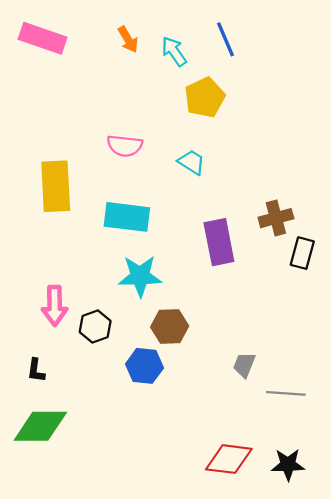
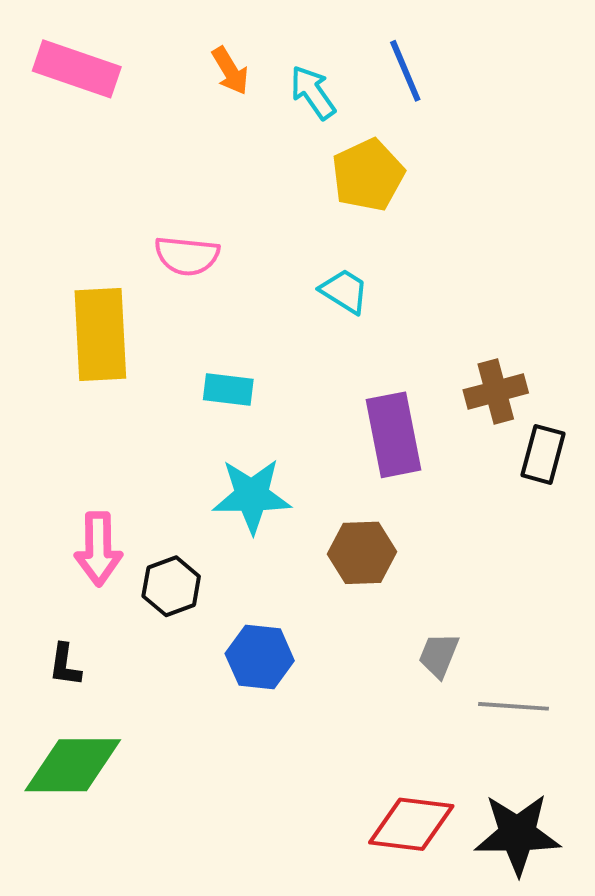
pink semicircle: (125, 146) -> (187, 256), moved
cyan rectangle: (127, 217) -> (228, 390), size x0.6
brown hexagon: (170, 327) -> (362, 553), moved
black star: (288, 465) -> (517, 834), size x1.4

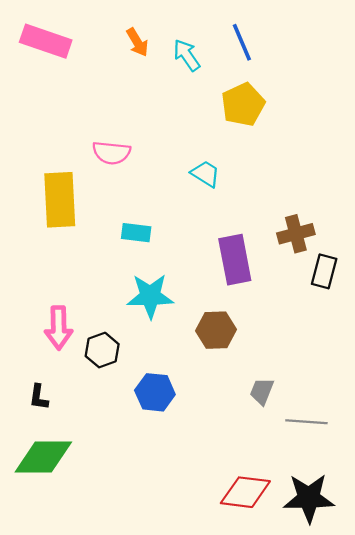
yellow pentagon: (368, 175) -> (243, 105), moved

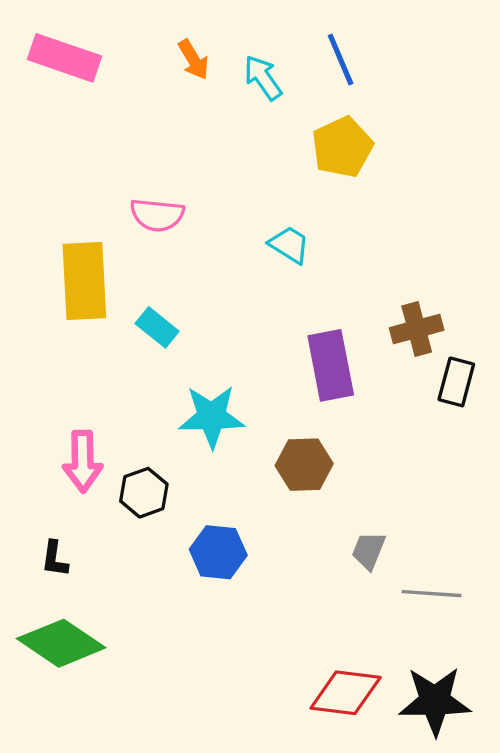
cyan rectangle: (136, 233) -> (157, 327), moved, turned 32
green diamond: (43, 457) -> (61, 643), turned 34

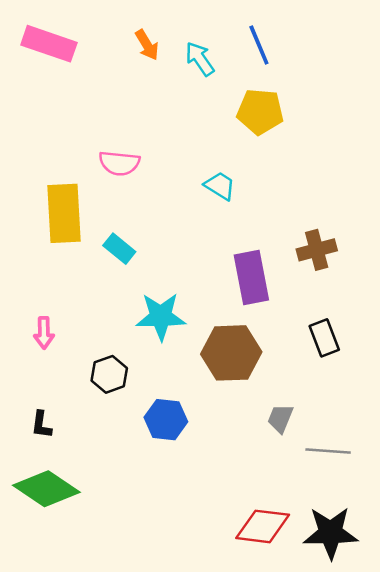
yellow pentagon: (342, 147) -> (260, 112), turned 30
black rectangle: (456, 382) -> (324, 338), moved, turned -36
pink arrow: (83, 461) -> (44, 333), moved, size x0.7
brown hexagon: (304, 465) -> (231, 353), size x1.4

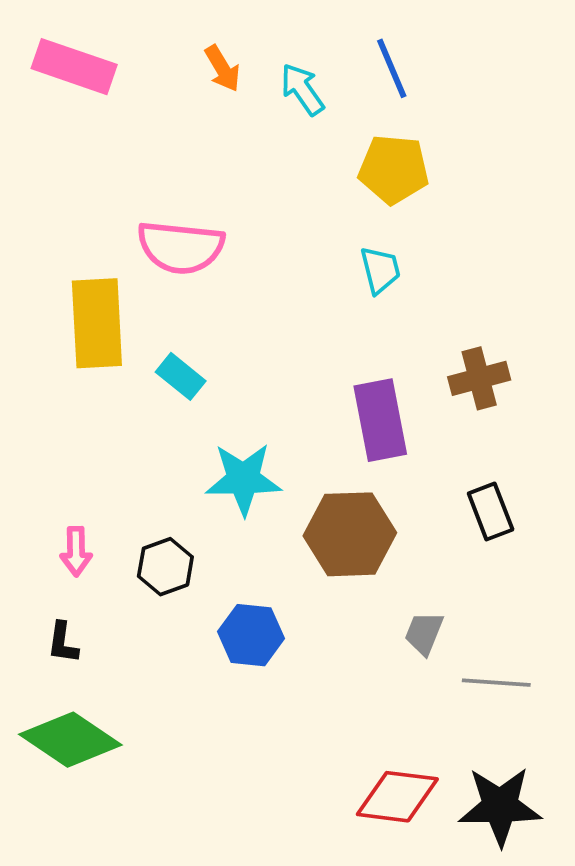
pink semicircle: (119, 163) -> (181, 247), size x1.4
cyan trapezoid: (220, 186) -> (380, 270), moved, turned 44
pink arrow: (44, 333) -> (76, 551), moved

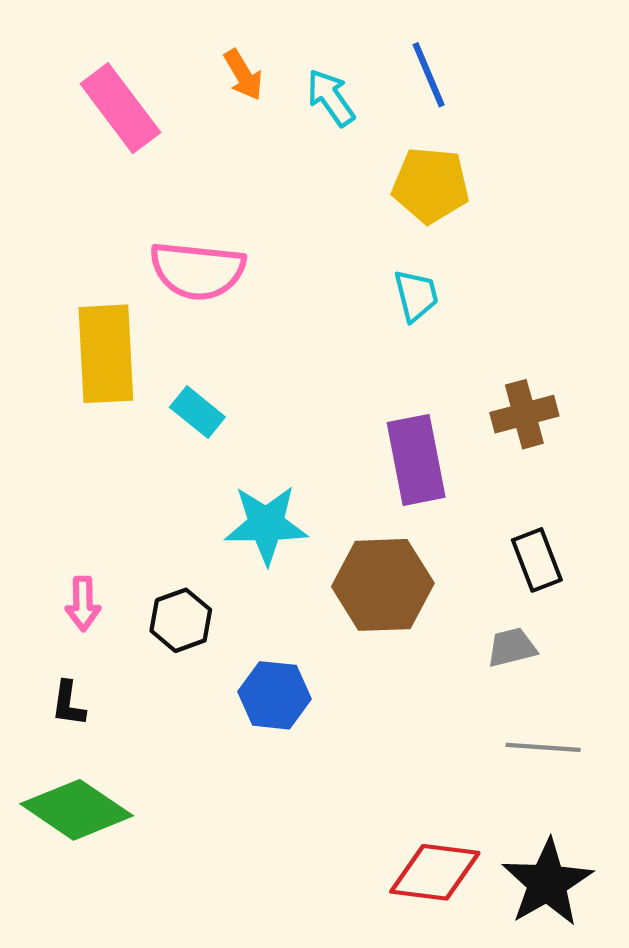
pink rectangle: (74, 67) -> (120, 108), moved, turned 34
gray trapezoid: (424, 633) -> (512, 647), moved, turned 54
black star: (500, 806) -> (547, 883), turned -30

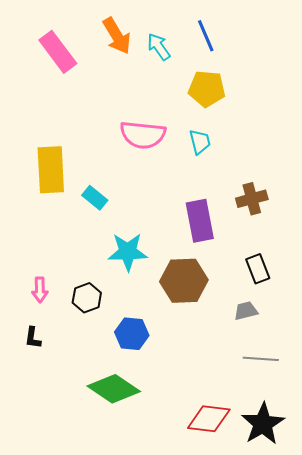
orange arrow: (243, 75) -> (117, 36), size x1.5
pink semicircle: (197, 271) -> (143, 135), moved
green diamond: (77, 810) -> (114, 389), moved

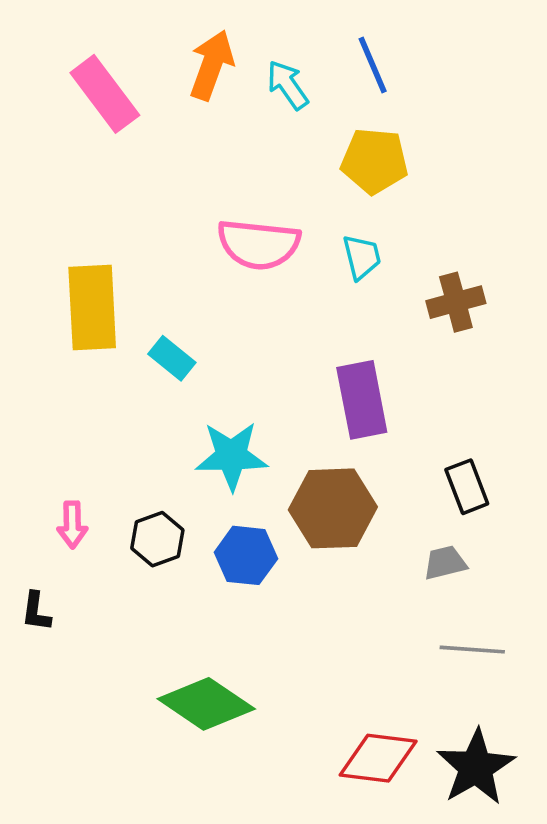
orange arrow: (117, 36) -> (212, 65), turned -129
brown cross: (252, 199) -> (456, 302), moved
blue hexagon: (132, 334) -> (246, 555), moved
black L-shape: (33, 338) -> (36, 612), moved

